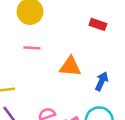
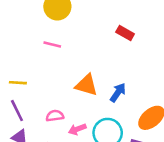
orange triangle: (70, 66) -> (86, 85), moved

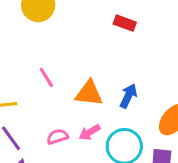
pink line: (52, 44) -> (46, 77), moved, turned 54
pink arrow: (77, 129) -> (90, 132), moved

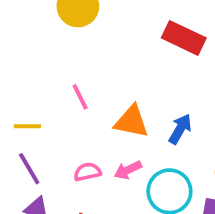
red rectangle: (125, 23) -> (184, 38), size x1.5

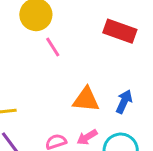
pink line: (80, 97) -> (53, 47), moved

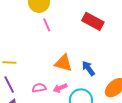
blue arrow: (124, 102) -> (88, 68), turned -70

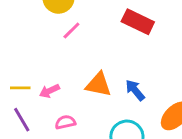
pink line: (47, 25) -> (71, 30), turned 72
pink arrow: (60, 88) -> (49, 91), moved

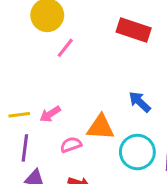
orange triangle: (99, 84) -> (101, 127), moved
purple line: (22, 120) -> (25, 148), turned 45

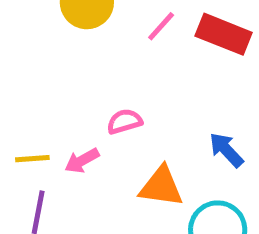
pink line: (65, 48) -> (161, 26), moved
pink semicircle: (71, 145) -> (125, 121), moved

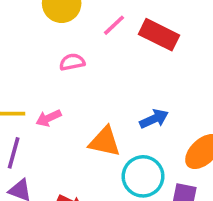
pink semicircle: (125, 121) -> (72, 62), moved
blue arrow: (226, 150) -> (154, 119), turned 104

